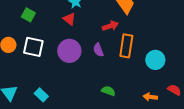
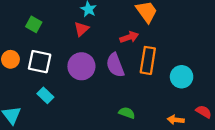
red triangle: (69, 19) -> (81, 29), turned 40
purple semicircle: (98, 50) -> (115, 65), size x1.5
cyan rectangle: (41, 95) -> (45, 95), moved

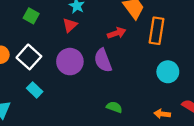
green square: (34, 24) -> (31, 16), moved
orange rectangle: (148, 60) -> (156, 31), moved
white square: (40, 62) -> (29, 57), turned 30

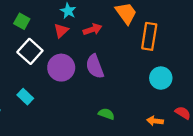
red arrow: (117, 33) -> (92, 29), moved
white square: (29, 57) -> (30, 51), moved

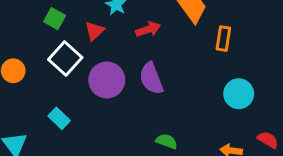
red triangle: (61, 31) -> (94, 31), moved
orange rectangle: (149, 36) -> (223, 39), size x0.7

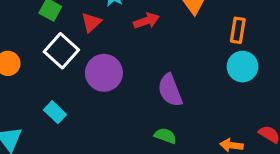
orange rectangle: (223, 39) -> (238, 30), moved
purple semicircle: (151, 78) -> (170, 90), moved
cyan circle: (239, 94) -> (242, 67), moved

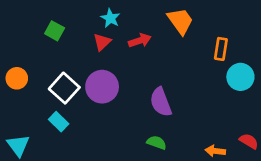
red triangle: (91, 22) -> (102, 42), moved
white square: (61, 51) -> (64, 88), moved
cyan circle: (242, 67) -> (240, 77), moved

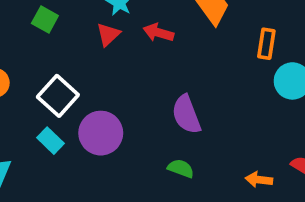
red arrow: (140, 41) -> (158, 33), turned -145
purple circle: (102, 87) -> (101, 133), moved

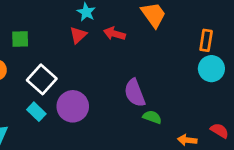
green square: (45, 20) -> (20, 39), moved, turned -30
orange rectangle: (266, 44) -> (206, 40), moved
green semicircle: (181, 168) -> (152, 117), moved

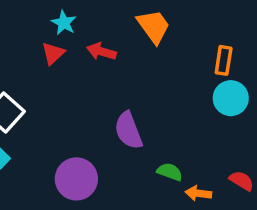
purple circle: (73, 106) -> (76, 179), moved
green semicircle: (152, 117) -> (170, 172), moved

